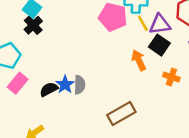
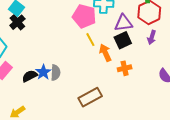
yellow line: (143, 23) -> (90, 40), moved
black square: (159, 45) -> (123, 40), turned 30
orange cross: (171, 77) -> (125, 68), moved, turned -32

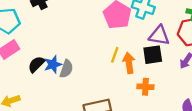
yellow line: (90, 40) -> (115, 55), moved, turned 32
black semicircle: (30, 76) -> (36, 64), turned -35

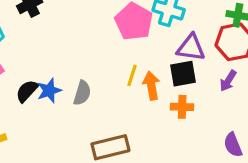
gray semicircle: (66, 69) -> (82, 93), moved
orange cross: (145, 87) -> (182, 107), moved

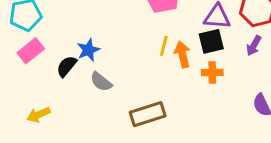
blue star: (49, 91) -> (88, 50), moved
gray semicircle: (82, 93) -> (101, 82), moved, turned 115

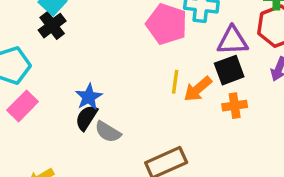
orange arrow: (182, 54) -> (198, 89), turned -110
black semicircle: (67, 66) -> (87, 118), moved

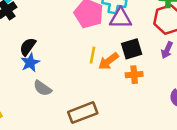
purple triangle: (233, 41) -> (121, 18), moved
black semicircle: (87, 118) -> (28, 47), moved

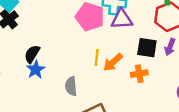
black square: (132, 49) -> (147, 48), moved, turned 30
gray semicircle: (42, 88) -> (71, 86), moved, turned 54

